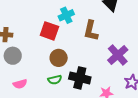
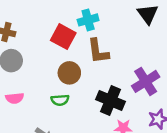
brown L-shape: (91, 31) -> (98, 51), moved, turned -30
black cross: (80, 78) -> (110, 101), moved

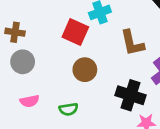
brown L-shape: (98, 51) -> (132, 43), moved
green semicircle: (60, 100) -> (68, 109), moved

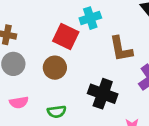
brown circle: (85, 70) -> (55, 68), moved
black cross: (131, 95) -> (103, 94), moved

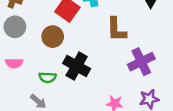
black cross: (103, 94) -> (77, 66), moved

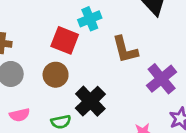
black cross: (77, 66) -> (90, 101), turned 30

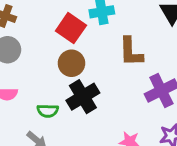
brown circle: (56, 75) -> (71, 63), moved

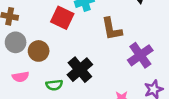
brown circle: (71, 63) -> (39, 51), moved

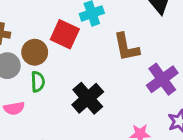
brown circle: (39, 51) -> (35, 52), moved
green semicircle: (54, 85) -> (38, 82), moved, turned -84

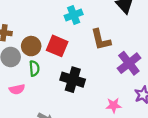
red square: (65, 34) -> (57, 46), moved
black cross: (88, 98) -> (73, 80), turned -30

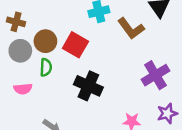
brown L-shape: (101, 40) -> (131, 28), moved, turned -30

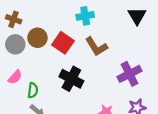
brown L-shape: (131, 28) -> (96, 47), moved
green semicircle: (46, 67) -> (33, 90), moved
pink semicircle: (23, 89) -> (15, 77), turned -48

